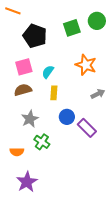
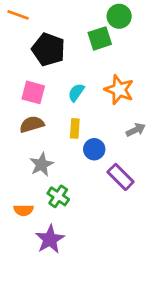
green circle: (97, 21) -> (119, 16), moved
pink square: (24, 67) -> (33, 92), turned 30
cyan semicircle: (48, 72) -> (76, 92), moved
blue circle: (67, 117) -> (94, 149), moved
purple star: (27, 182) -> (50, 239), moved

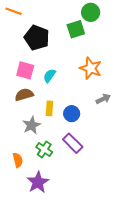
cyan semicircle: (76, 92) -> (49, 76), moved
yellow rectangle: (75, 128) -> (49, 108), moved
purple rectangle: (121, 177) -> (73, 143), moved
orange semicircle: (24, 210) -> (18, 160), turned -104

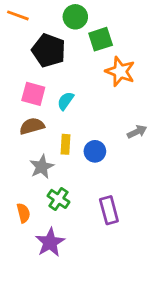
green circle: (91, 12) -> (75, 17), moved
orange star: (91, 68) -> (120, 71), moved
purple rectangle: (73, 143) -> (109, 210), moved, turned 30

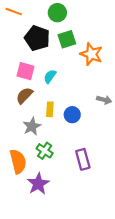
green square: (101, 39) -> (67, 39), moved
brown semicircle: (32, 126) -> (24, 96), turned -30
gray arrow: (137, 132) -> (104, 100), turned 40
orange semicircle: (23, 213) -> (18, 161), size x1.6

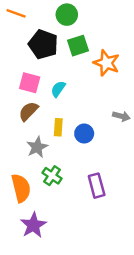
purple star: (38, 184) -> (33, 225), moved

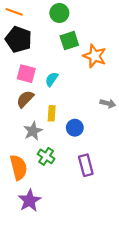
black pentagon: (43, 44) -> (19, 39), moved
blue circle: (84, 134) -> (75, 128), moved

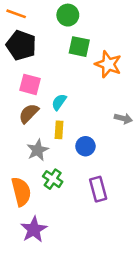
green square: (69, 41) -> (79, 47), turned 30
cyan semicircle: (52, 79) -> (59, 102), moved

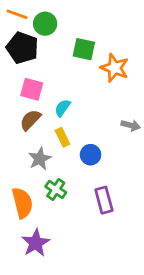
green circle: (68, 15) -> (45, 24), moved
yellow rectangle: (59, 130) -> (62, 137), turned -30

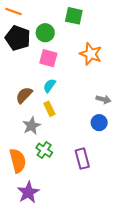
green circle: (45, 24) -> (45, 33), moved
green square: (84, 49) -> (74, 16), moved
pink square: (32, 89) -> (48, 58), moved
blue circle: (91, 155) -> (99, 123), moved

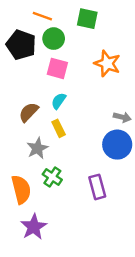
orange line: (14, 12) -> (42, 16), moved
blue circle: (99, 123) -> (117, 145), size x1.5

